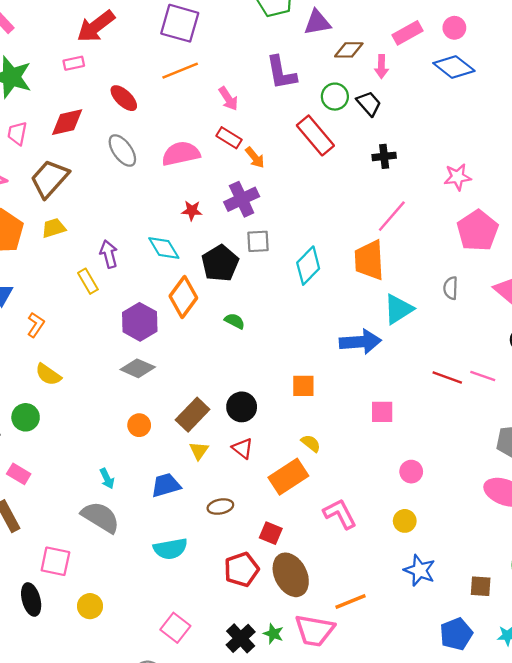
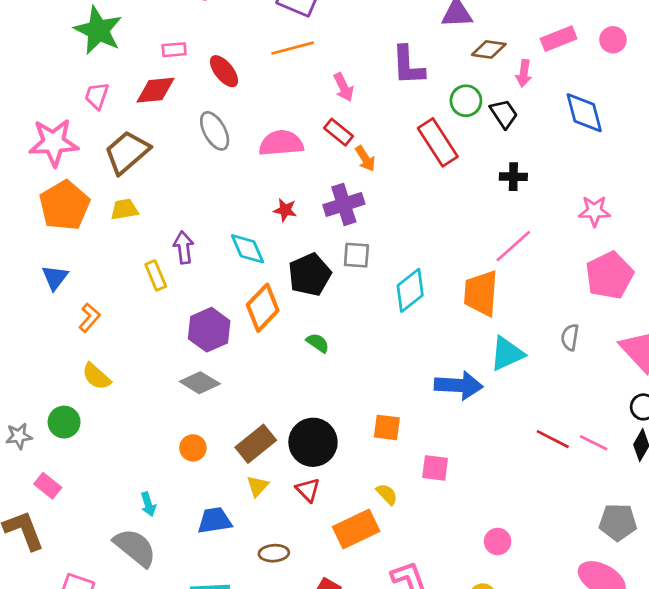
pink rectangle: (74, 63) -> (174, 50), moved
blue diamond: (454, 67) -> (584, 113), moved, turned 30
black circle: (242, 407) -> (313, 442), size x1.4
pink square: (382, 412) -> (435, 468), moved

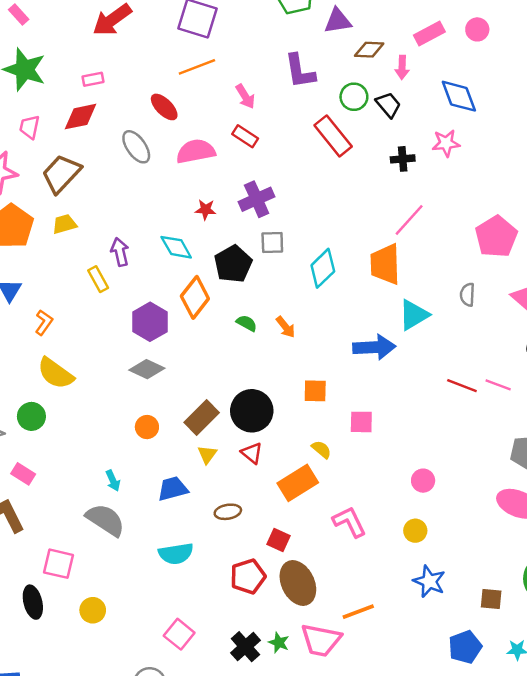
red ellipse: (224, 71) -> (164, 107), moved
orange arrow: (365, 159) -> (286, 327), moved
pink star: (594, 211) -> (446, 143), moved
yellow semicircle: (96, 376) -> (55, 373), size x1.4

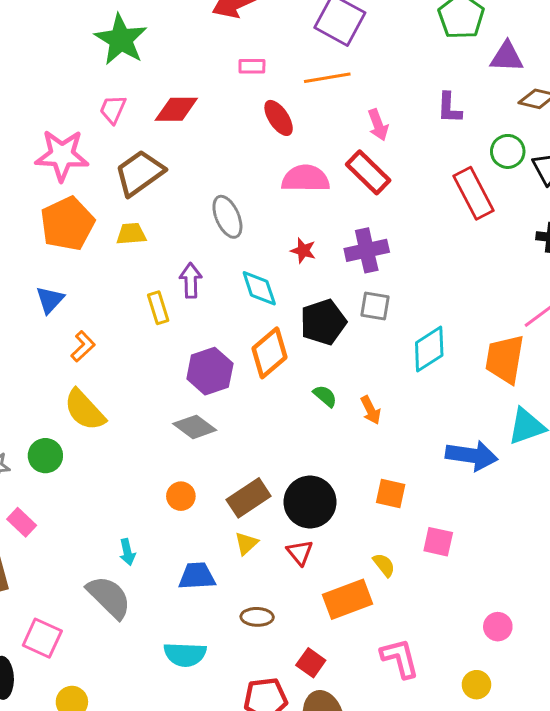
purple L-shape: (300, 71) -> (449, 108), size x0.7
pink rectangle: (93, 79) -> (252, 66), moved
red rectangle: (245, 136) -> (368, 172), size x1.4
gray ellipse: (136, 147) -> (227, 217), moved

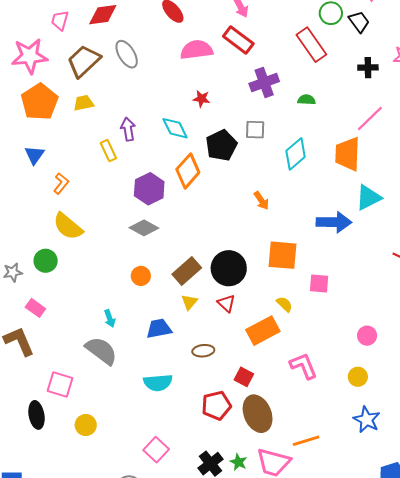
gray ellipse: (227, 217) -> (127, 54), moved
purple cross: (367, 250) -> (264, 83), moved
green semicircle: (325, 396) -> (307, 100), moved, turned -30
orange square: (391, 493) -> (282, 255), size x1.5

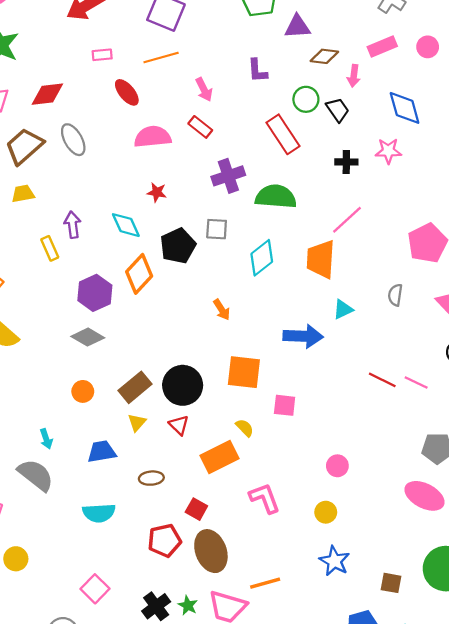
red rectangle: (238, 40) -> (200, 127), size x0.7
green semicircle: (307, 100) -> (276, 197), size x2.0
cyan triangle: (368, 198) -> (343, 309), size x0.7

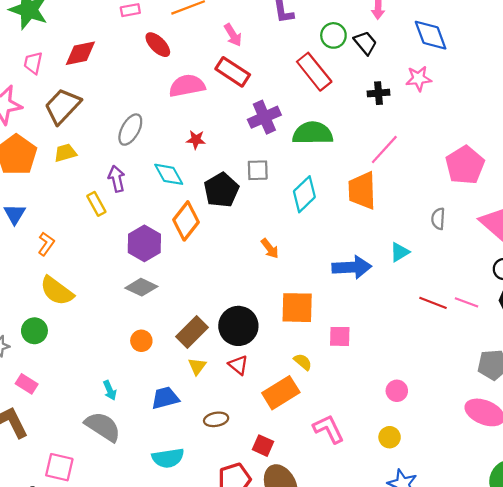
red rectangle: (200, 127) -> (233, 72), size x1.4
gray ellipse: (73, 140) -> (130, 130), moved, turned 64
cyan triangle: (343, 309) -> (400, 252), moved

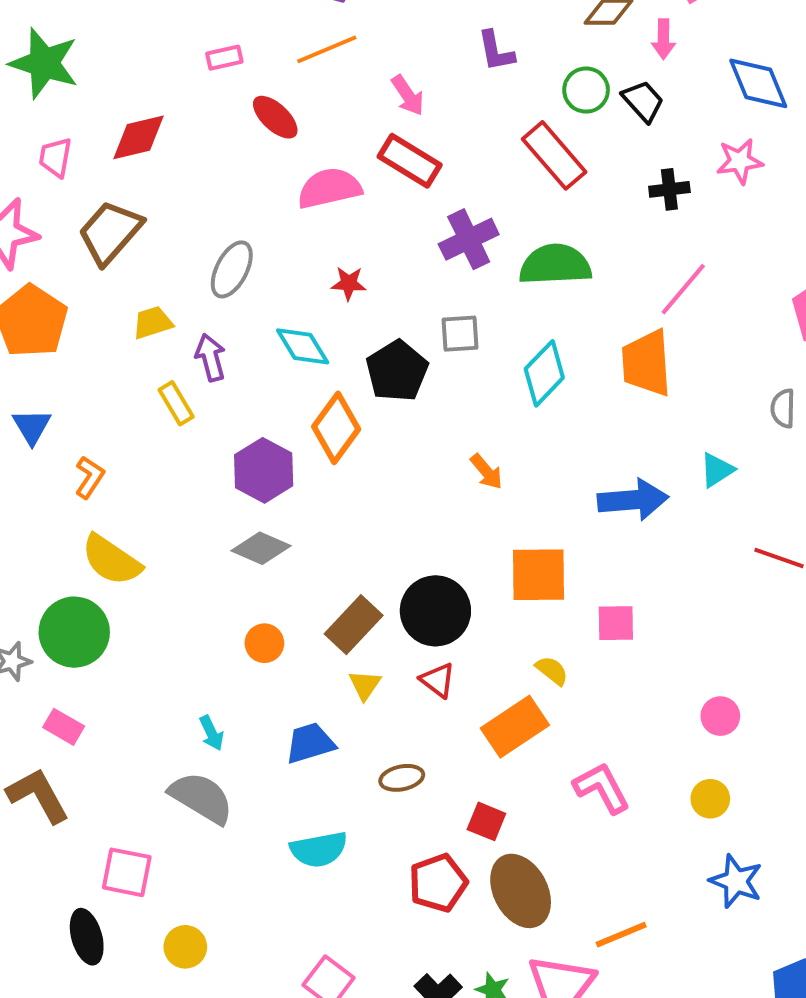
yellow trapezoid: (65, 153) -> (153, 323), moved
green circle: (34, 331) -> (74, 632), size x1.5

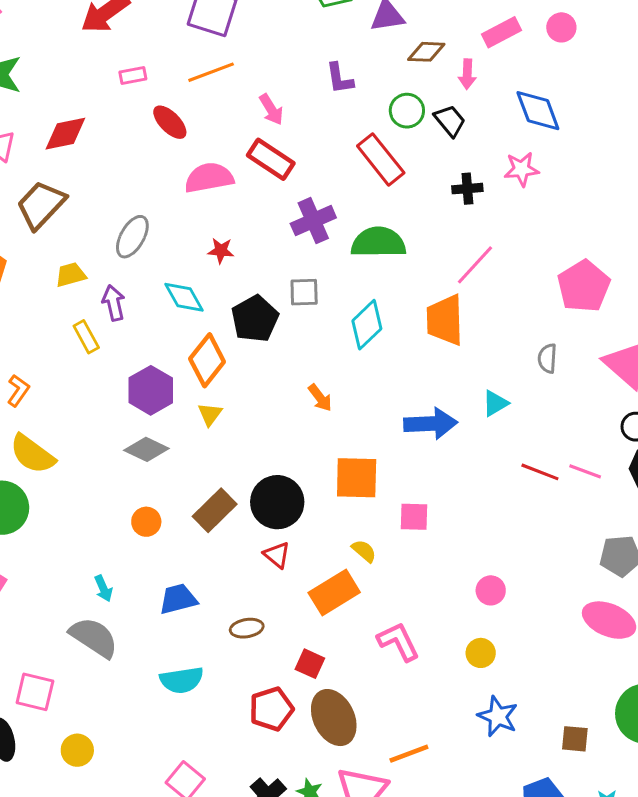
yellow triangle: (365, 685) -> (210, 414), moved

